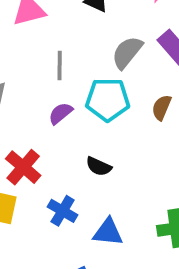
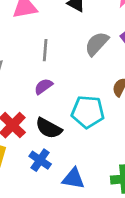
cyan pentagon: (108, 100) -> (88, 112), moved
black semicircle: (99, 166) -> (49, 128), moved, size x1.4

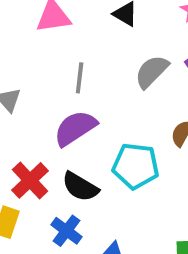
purple semicircle: (43, 86) -> (75, 128), size x1.6

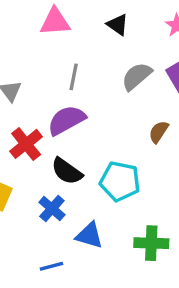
cyan pentagon: (136, 166) -> (120, 181), moved
red cross: (30, 180) -> (26, 144), moved

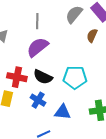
brown semicircle: (159, 132) -> (92, 36), moved
red cross: (26, 144) -> (17, 77), moved, turned -30

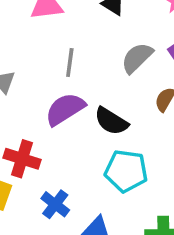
black semicircle: (43, 77) -> (111, 121), moved

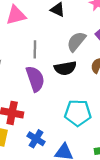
purple semicircle: (65, 109) -> (35, 79), turned 110
black semicircle: (111, 121) -> (65, 68), moved, turned -35

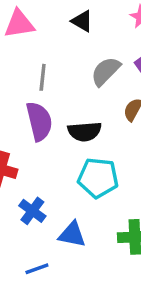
black semicircle: (65, 68) -> (85, 131), moved

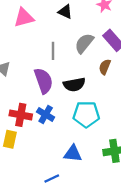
gray line: (43, 77) -> (53, 51), moved
blue cross: (32, 211) -> (46, 115), moved

